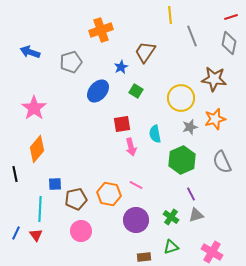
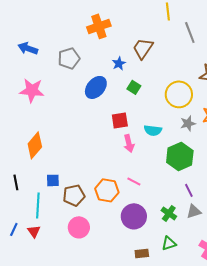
pink star: (34, 108) -> (32, 90), moved, turned -30
cyan semicircle: (155, 134) -> (153, 130), turned -72
black line: (15, 174) -> (16, 182), moved

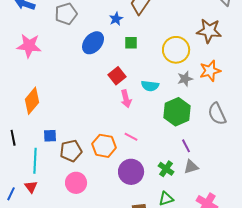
green square: (134, 87) -> (131, 43), turned -32
red square: (120, 120) -> (117, 76), turned -30
blue line: (14, 229) -> (11, 194), moved

